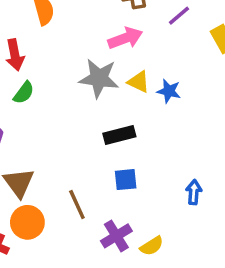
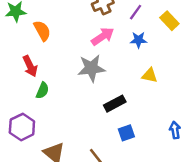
yellow triangle: (139, 82) -> (150, 75), moved
blue star: (169, 91) -> (138, 40), moved

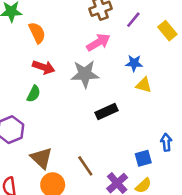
blue star: (138, 40) -> (134, 63), moved
red arrow: (30, 66) -> (44, 67), moved, turned -50
blue square: (126, 133) -> (143, 158), moved

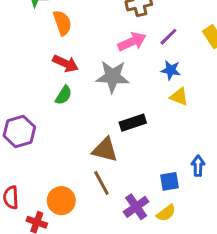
purple line: (133, 20) -> (168, 37), moved
green semicircle: (34, 94) -> (64, 95), moved
brown triangle: (42, 158) -> (105, 150), moved, turned -35

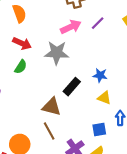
blue star: (171, 70) -> (100, 75), moved
yellow triangle: (179, 97) -> (104, 98), moved
black rectangle: (133, 123) -> (72, 87), turned -30

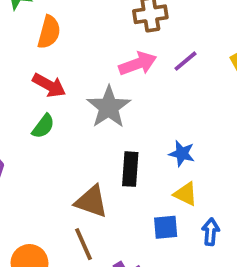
orange semicircle: (19, 13) -> (49, 32), turned 30
gray star: (57, 53) -> (109, 107), turned 30
black rectangle: (72, 87) -> (130, 169), turned -42
blue square: (99, 130) -> (166, 227), moved

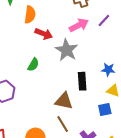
red arrow: (49, 85) -> (44, 34), moved

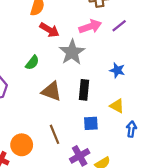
blue star: (108, 70) -> (117, 70), moved
brown triangle: (64, 101) -> (52, 91), moved
blue square: (105, 110) -> (91, 123), moved

